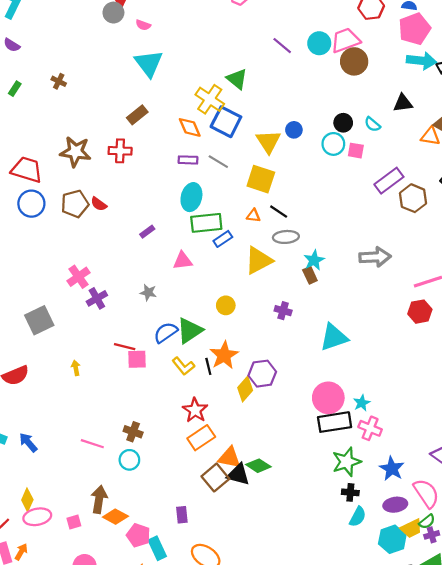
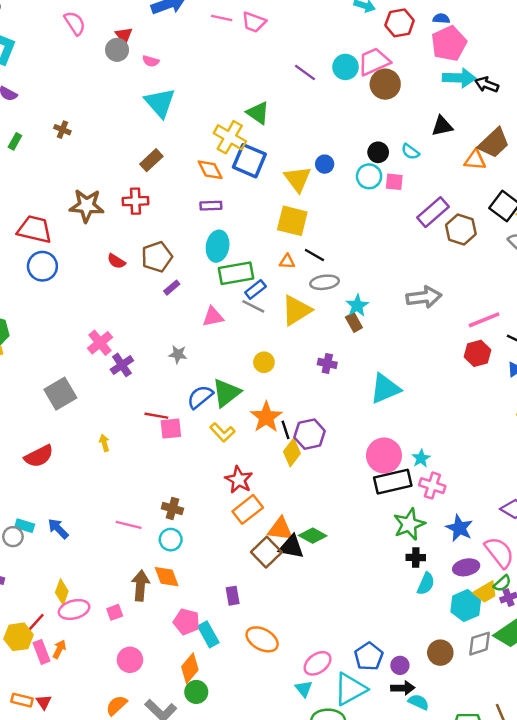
gray line: (218, 162) -> (253, 306), moved
brown pentagon: (75, 204) -> (157, 257), moved
black line: (208, 366) -> (286, 430), moved
orange diamond: (115, 517) -> (167, 577), moved, turned 45

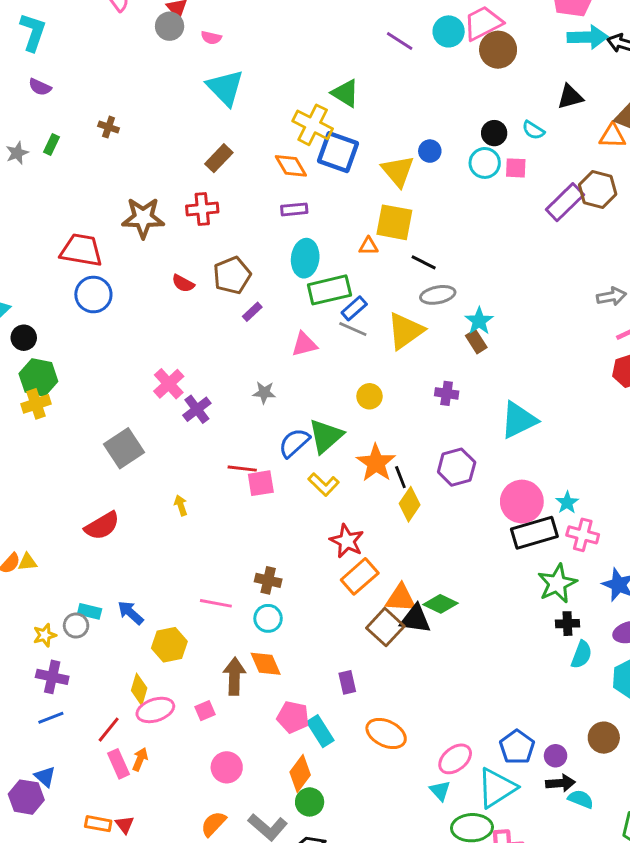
brown hexagon: (461, 230) -> (598, 189), moved
orange triangle: (287, 262) -> (368, 246), moved
gray arrow: (424, 297) -> (611, 296), moved, size x0.7
purple hexagon: (310, 434) -> (457, 467), moved
yellow hexagon: (18, 637) -> (169, 645), moved

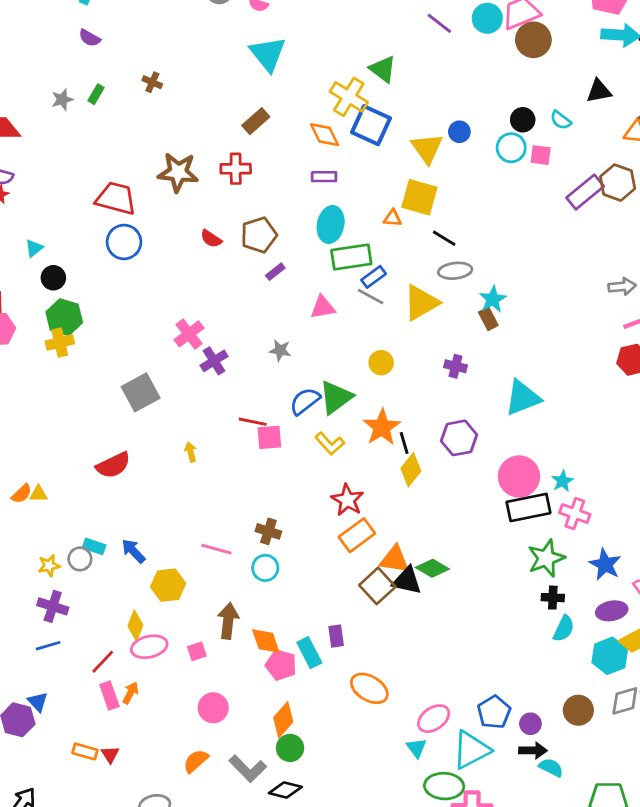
orange diamond: (266, 664) -> (266, 641), moved
cyan rectangle: (320, 731) -> (309, 653), moved

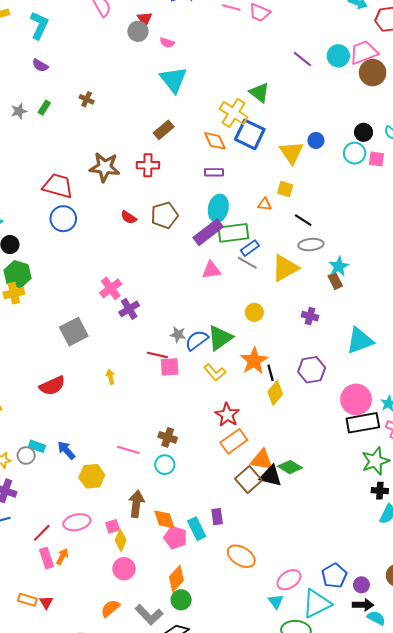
yellow square: (419, 197) -> (285, 189), size x0.6
purple rectangle: (275, 272) -> (208, 232), moved, size x2.0
gray star: (280, 350) -> (178, 334), moved
yellow diamond: (135, 626) -> (121, 540), moved

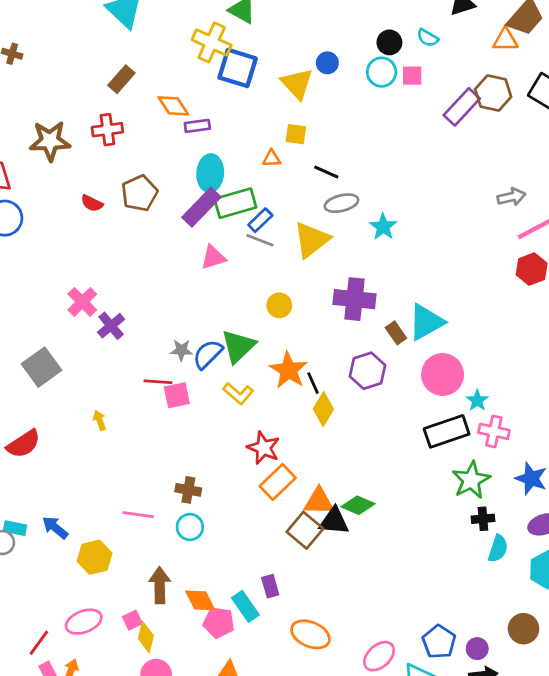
orange diamond: (215, 141) -> (173, 106), moved
brown rectangle: (335, 281) -> (396, 333), moved
purple cross: (310, 316) -> (355, 299), size x1.8
pink circle: (356, 399) -> (443, 375), moved

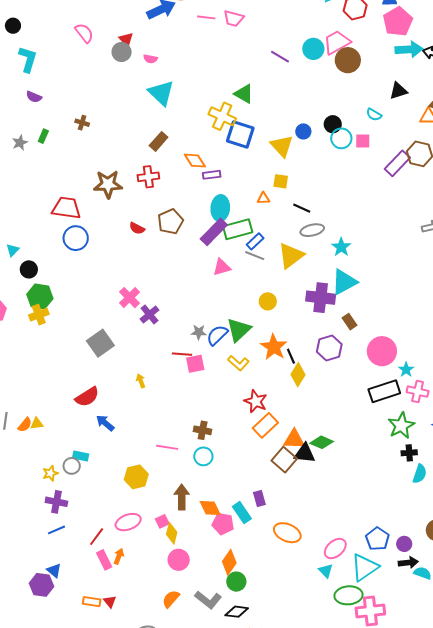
black circle: (389, 42) -> (333, 124), moved
cyan triangle: (426, 322) -> (344, 282), moved
blue arrow: (55, 528) -> (105, 423), moved

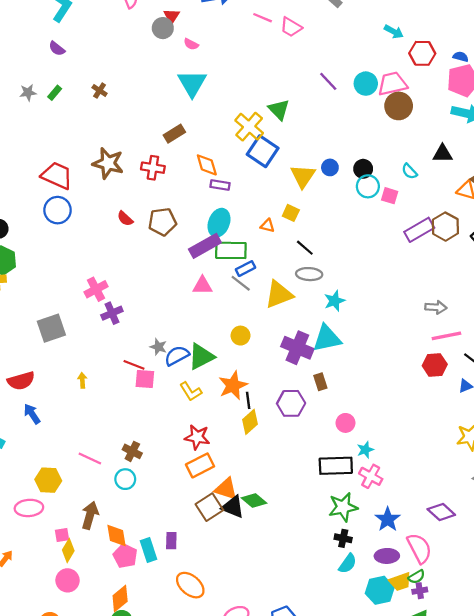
pink circle: (382, 351) -> (345, 423), size x0.6
red star: (256, 401) -> (197, 437), turned -30
pink ellipse: (128, 522) -> (29, 508), moved

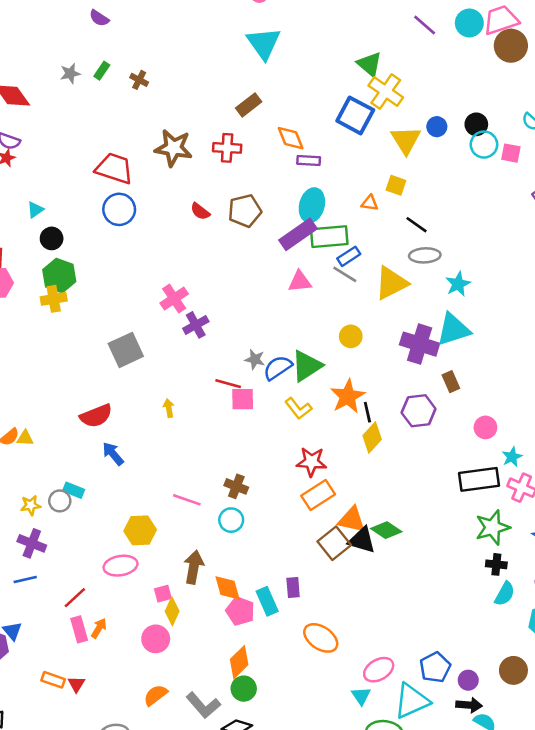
brown cross: (100, 91) -> (139, 80), moved
yellow cross: (249, 127) -> (386, 91), moved
pink circle: (68, 580) -> (156, 639), moved

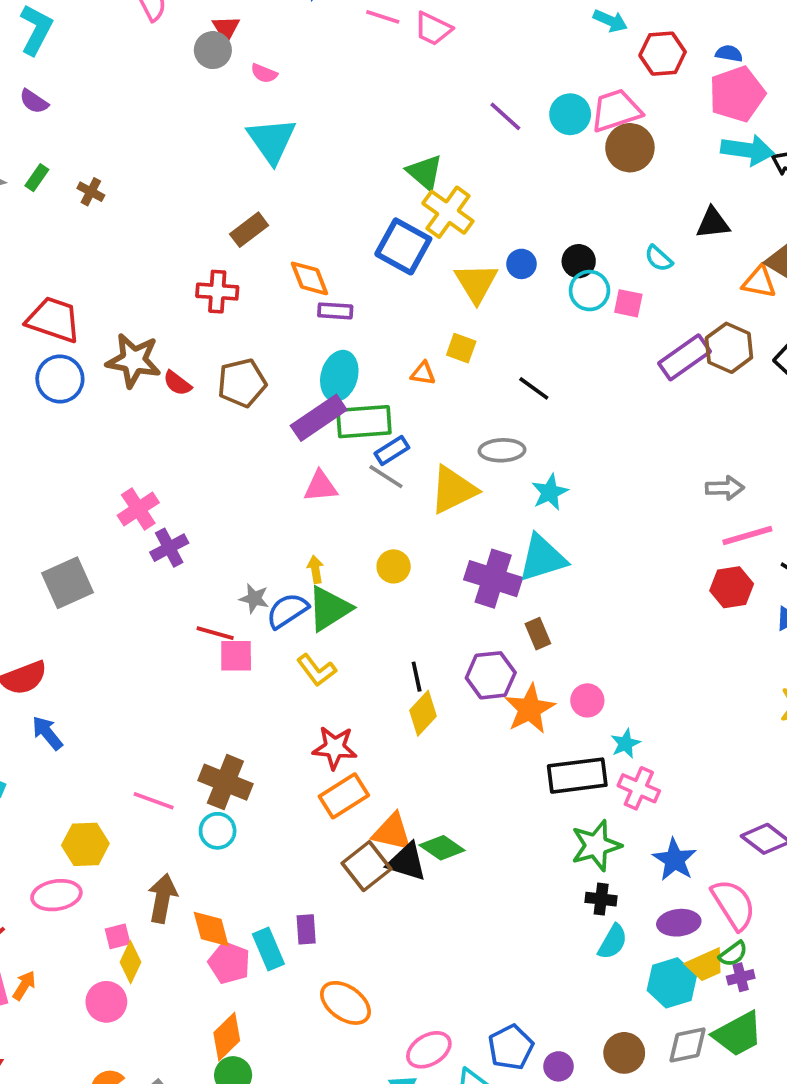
brown star: (173, 148) -> (134, 360), moved
black line: (417, 225) -> (534, 388), moved
orange star: (348, 396) -> (530, 709), moved
yellow arrow: (169, 408) -> (315, 569), moved
brown cross: (236, 486) -> (225, 782), size x1.5

